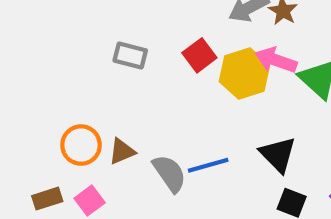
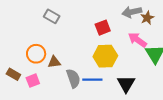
gray rectangle: (130, 55) -> (52, 16), moved
yellow hexagon: (244, 74) -> (105, 56), moved
brown rectangle: (47, 199) -> (13, 74), turned 32

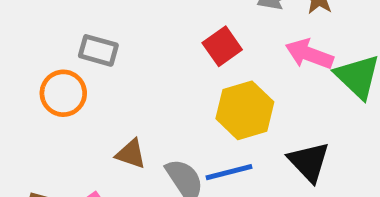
orange circle: (36, 54) -> (63, 93), moved
brown triangle: (54, 62) -> (131, 154), turned 40

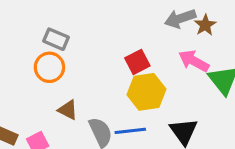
red square: (222, 46) -> (137, 62), moved
orange circle: (63, 93) -> (49, 67), moved

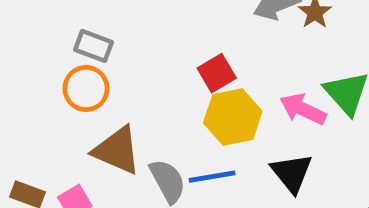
pink arrow: (194, 61) -> (303, 109), moved
brown triangle: (68, 110) -> (117, 150), size x1.6

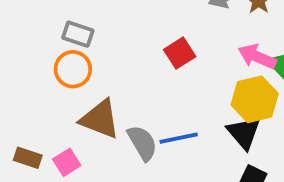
pink arrow: (303, 109) -> (257, 57), moved
yellow hexagon: (233, 117) -> (255, 99), moved

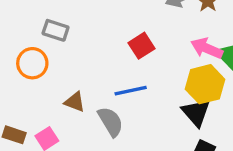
orange circle: (73, 69) -> (32, 63), moved
brown triangle: (100, 119) -> (75, 102), size x0.6
blue line: (179, 138) -> (131, 91), moved

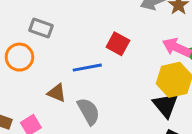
red square: (141, 46) -> (118, 44), turned -30
blue line: (131, 91) -> (87, 68), moved

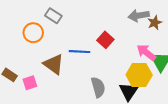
brown triangle: (57, 93) -> (54, 64), size x1.5
gray semicircle: (88, 111) -> (98, 87), moved

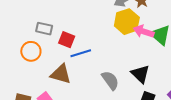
red square: (105, 40) -> (67, 40), moved
yellow hexagon: (139, 75) -> (127, 22), moved

